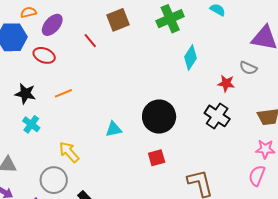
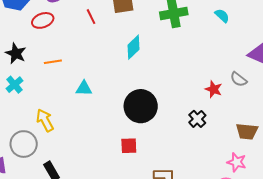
red ellipse: (44, 55) -> (43, 20), turned -55
cyan diamond: (190, 57) -> (134, 47), moved
black cross: (217, 116) -> (197, 119), size x0.7
cyan triangle: (114, 129) -> (84, 88), moved

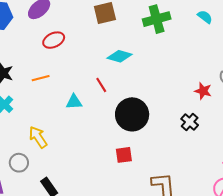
red line: (91, 17) -> (101, 85), moved
red ellipse: (43, 20) -> (54, 40), moved
cyan diamond: (134, 47) -> (120, 56), turned 65
gray circle: (24, 144) -> (19, 163), size x0.7

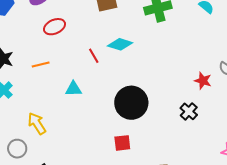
red line: (101, 85) -> (94, 56), moved

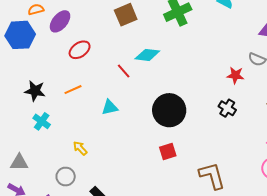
yellow arrow: (37, 123) -> (80, 148), size x0.7

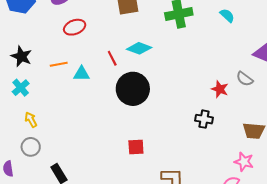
cyan triangle: (110, 107) -> (81, 74), moved
black cross: (227, 108) -> (204, 119), turned -36
black circle: (169, 110) -> (133, 89), moved
yellow arrow: (80, 148) -> (31, 120), moved

